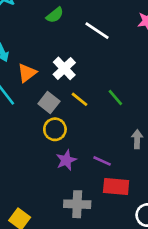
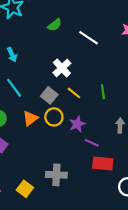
orange triangle: (27, 73) -> (30, 118), moved
green line: (115, 97) -> (103, 92), turned 32
purple star: (66, 160) -> (77, 124), moved
gray cross: (77, 204) -> (56, 175), moved

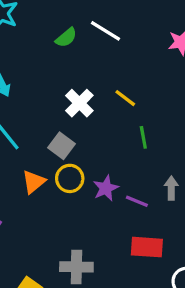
white line: (89, 38) -> (105, 31), moved
yellow line: (74, 93) -> (125, 98), moved
purple line: (92, 143) -> (137, 201), moved

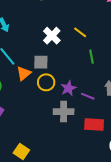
gray square: (61, 146) -> (41, 62), turned -35
orange triangle: (34, 182) -> (24, 73), moved
gray cross: (76, 267) -> (64, 112), moved

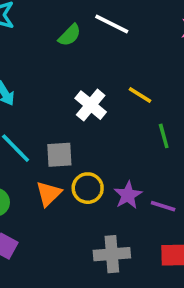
gray square: (41, 62) -> (59, 155), moved
orange triangle: (24, 73) -> (49, 194), moved
gray cross: (64, 112) -> (112, 254), moved

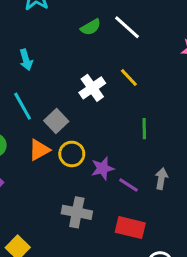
yellow line: (140, 95) -> (129, 78), moved
gray square: (59, 155) -> (56, 121), turned 35

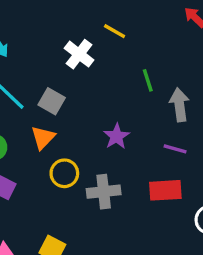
yellow circle: (72, 154) -> (64, 173), moved
gray arrow: (161, 179) -> (179, 105), moved, size x1.4
purple line: (128, 185) -> (175, 149), moved

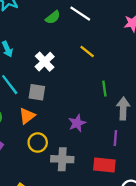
white cross: (79, 54) -> (45, 62), moved
gray square: (52, 101) -> (37, 92), turned -30
purple line: (175, 149) -> (115, 138), turned 70

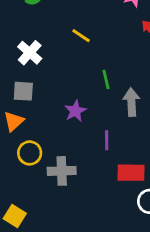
purple star: (77, 123) -> (75, 111), moved
purple line: (115, 138) -> (107, 140), moved
red rectangle: (104, 165) -> (131, 173), moved

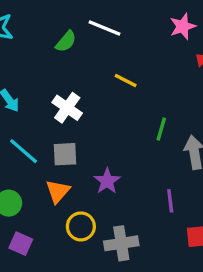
green line: (106, 79) -> (161, 129), turned 36
purple star: (75, 111) -> (107, 181), moved

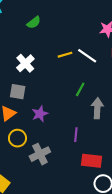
white line: (105, 28) -> (87, 56), moved
yellow line: (126, 81) -> (65, 55), turned -56
gray cross: (121, 243) -> (40, 154), turned -30

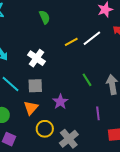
green semicircle: (34, 22) -> (45, 17), moved, turned -64
white line: (87, 56) -> (92, 38), turned -60
green line: (80, 89) -> (87, 80), moved, turned -48

